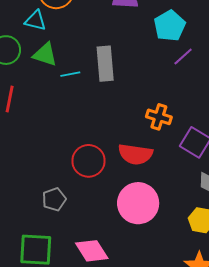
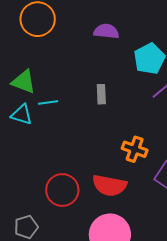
cyan triangle: (36, 21) -> (22, 115), moved
gray rectangle: (105, 64) -> (101, 94), moved, size x0.6

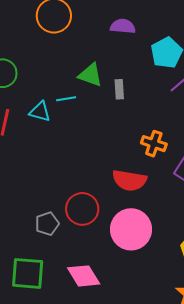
green triangle: (24, 82) -> (90, 75), moved
red circle: (62, 190) -> (82, 209), moved

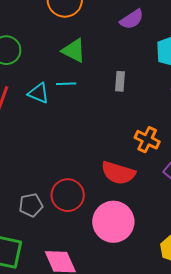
purple semicircle: (123, 26) -> (132, 19), turned 135
green triangle: (90, 75) -> (74, 51), moved

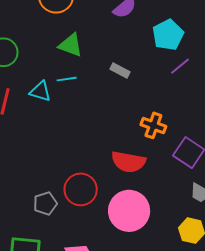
gray rectangle: (120, 81) -> (120, 71), turned -60

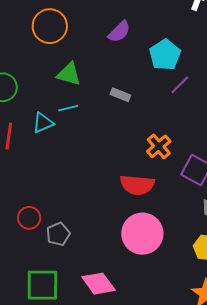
cyan triangle: (40, 91) -> (43, 123), turned -35
orange cross: (153, 125) -> (159, 146), turned 35
red circle: (81, 189) -> (29, 218), moved, size x0.7

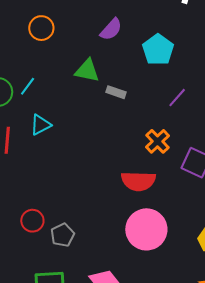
orange circle: (50, 26) -> (41, 28), size x0.7
green triangle: (69, 74) -> (87, 71), moved
purple line: (180, 85) -> (177, 98), moved
cyan line: (68, 108) -> (28, 86), moved, turned -36

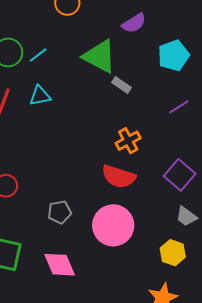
green triangle: (87, 71) -> (100, 56), size x1.4
orange cross: (157, 141) -> (128, 141), moved
gray pentagon: (62, 235) -> (60, 212), moved

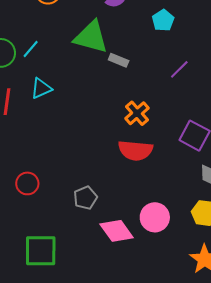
cyan pentagon: (174, 56) -> (163, 20), size x0.7
pink circle: (113, 225) -> (155, 217), moved, size x0.7
pink diamond: (60, 265) -> (117, 231), moved

